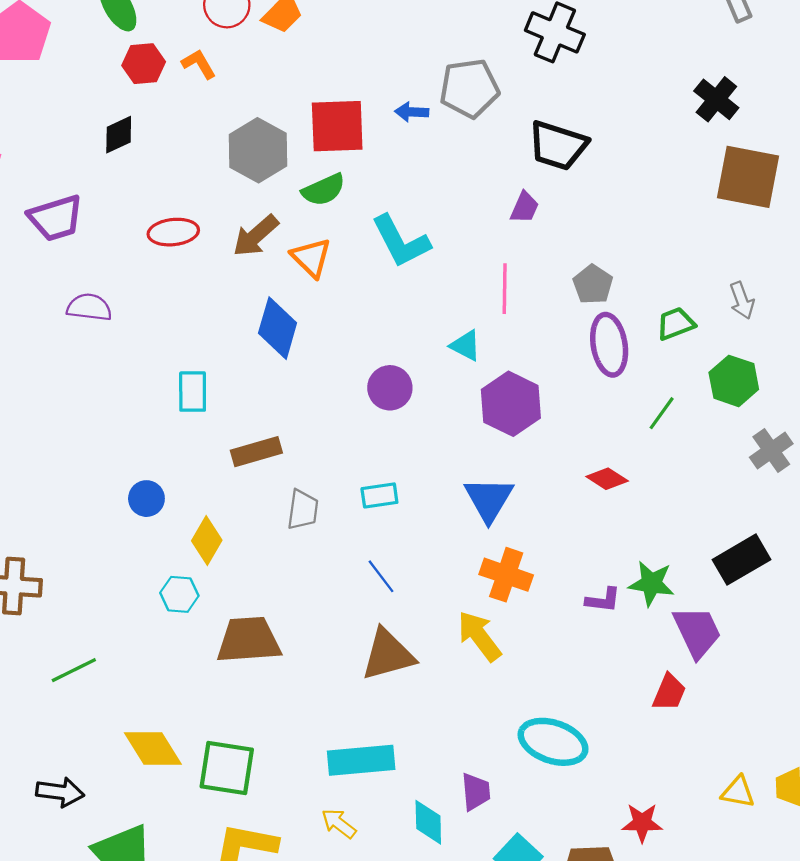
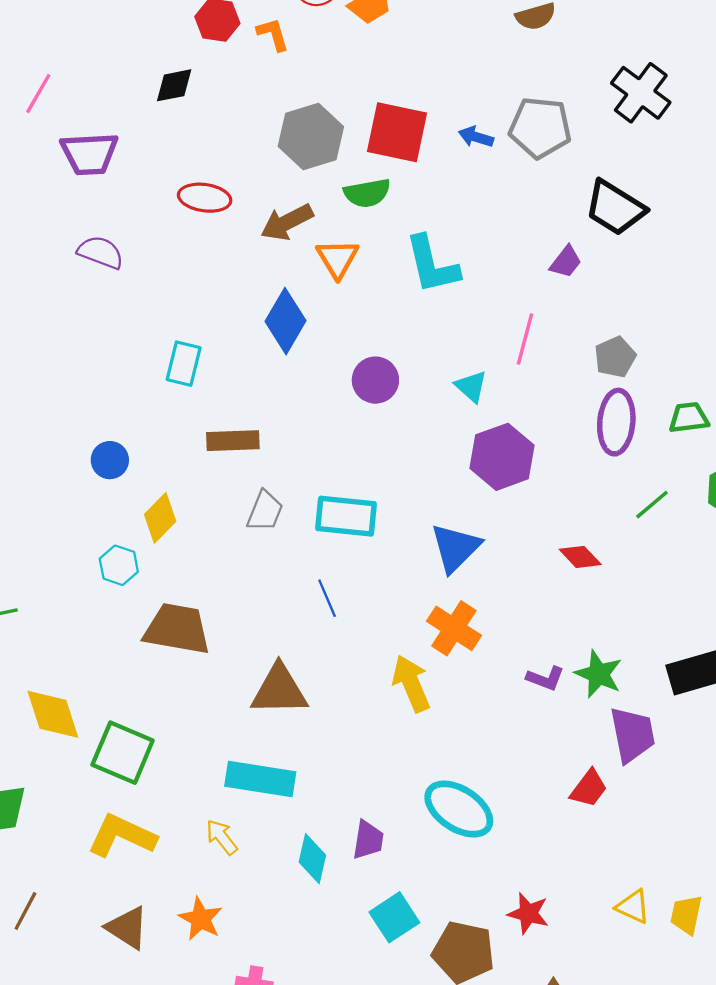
purple circle: (390, 388) -> (375, 380), moved
cyan rectangle: (379, 495) -> (346, 516), size x1.6
brown triangle: (388, 655) -> (279, 690), moved

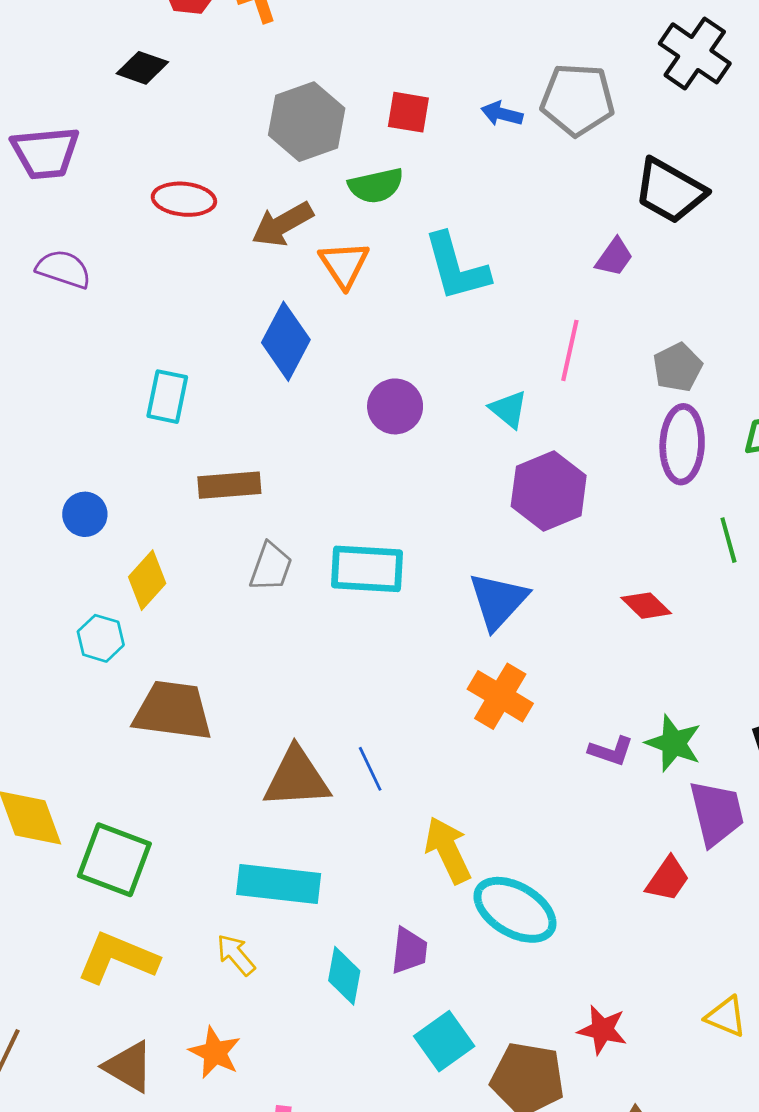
black diamond: (174, 85) -> (142, 68), turned 33
red square: (397, 132) -> (408, 112), size x0.6
green line: (652, 505) -> (728, 540), turned -63
blue line: (327, 598) -> (370, 769), moved
yellow arrow: (411, 683) -> (448, 850), moved

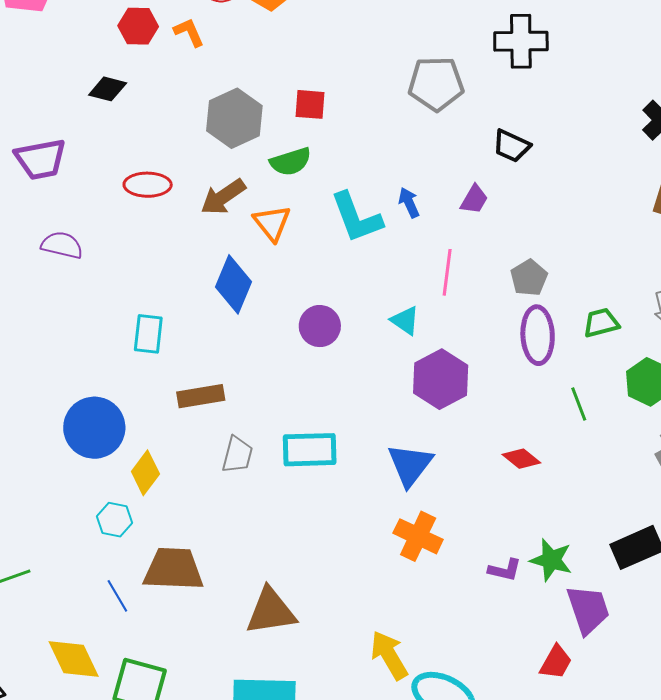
black cross: (695, 53) -> (521, 41), turned -30
blue arrow: (502, 114) -> (409, 203), moved, turned 56
black trapezoid: (670, 191) -> (511, 146), size x0.7
blue circle: (85, 514) -> (94, 428), size x1.8
blue line: (370, 769) -> (117, 596), moved

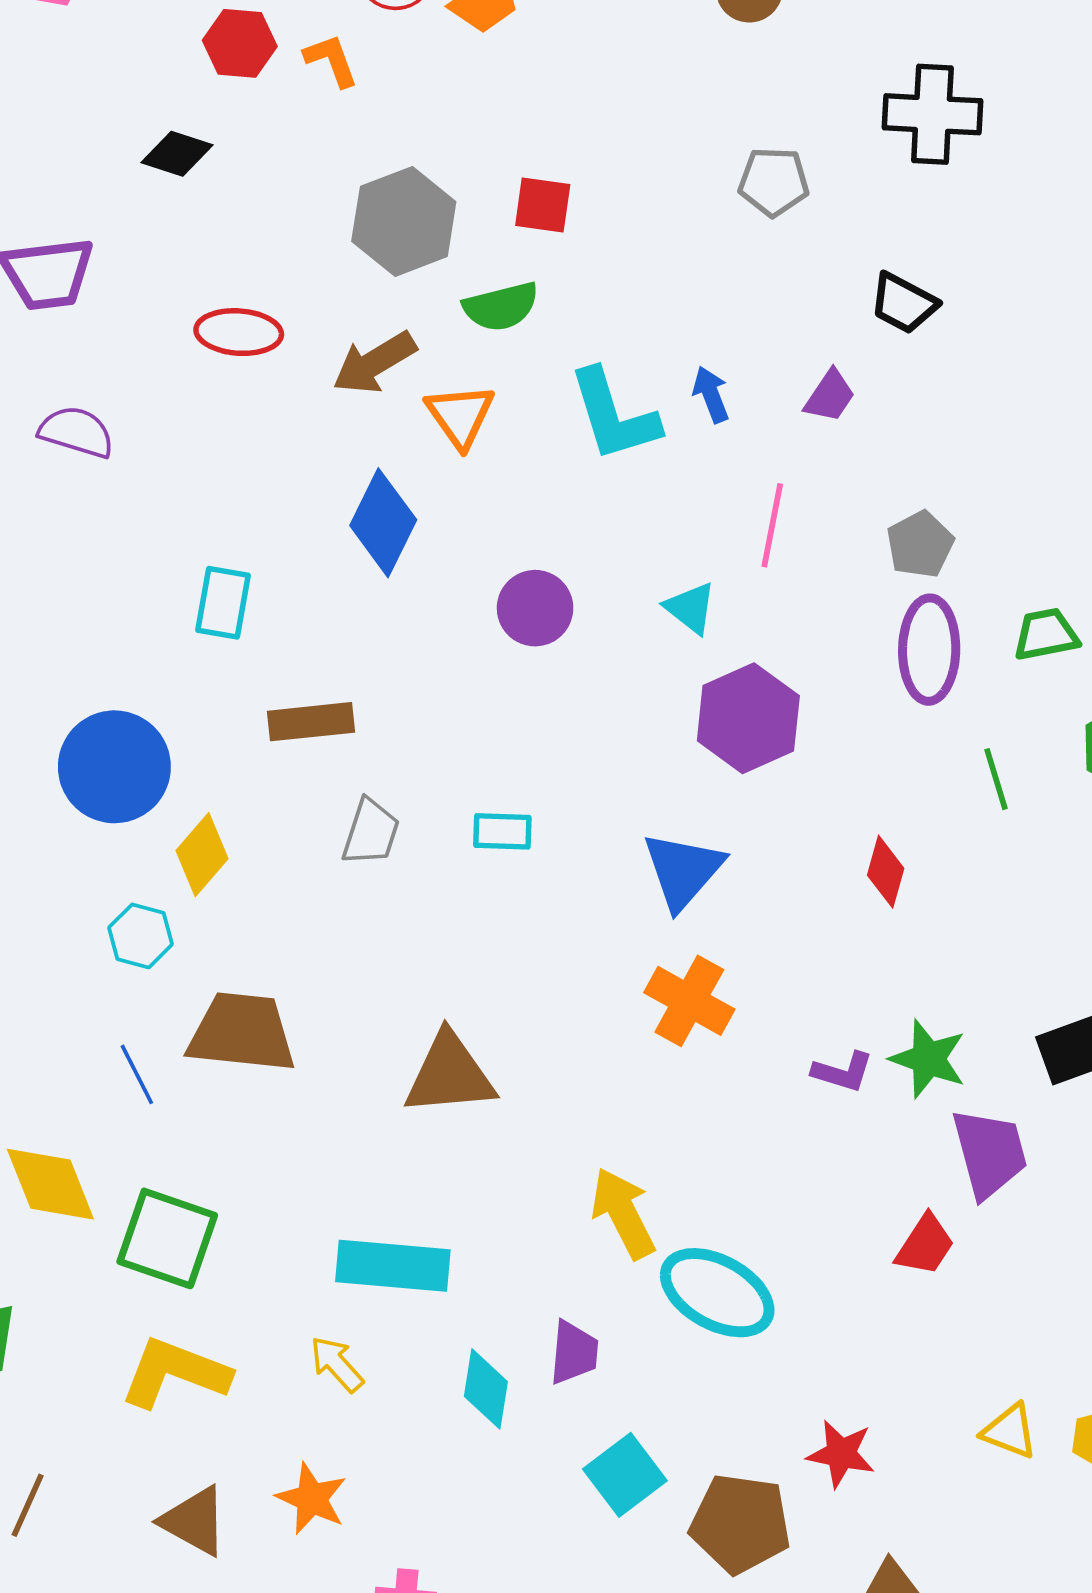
gray pentagon: (436, 84) -> (774, 182), size x0.7
cyan rectangle: (310, 450) -> (502, 831), size x0.6
red diamond: (521, 459) -> (886, 872), turned 63
brown triangle: (271, 611) -> (449, 1074), moved

